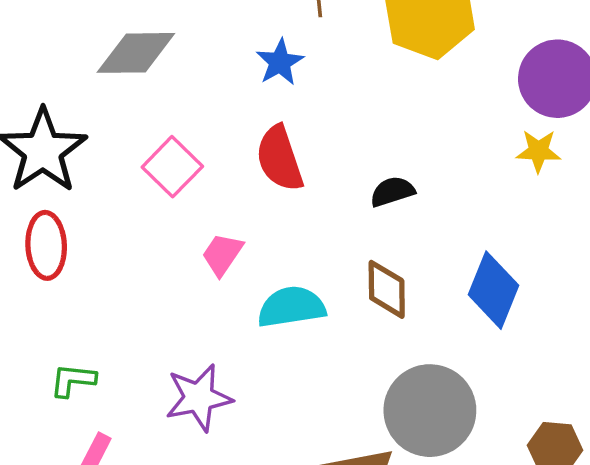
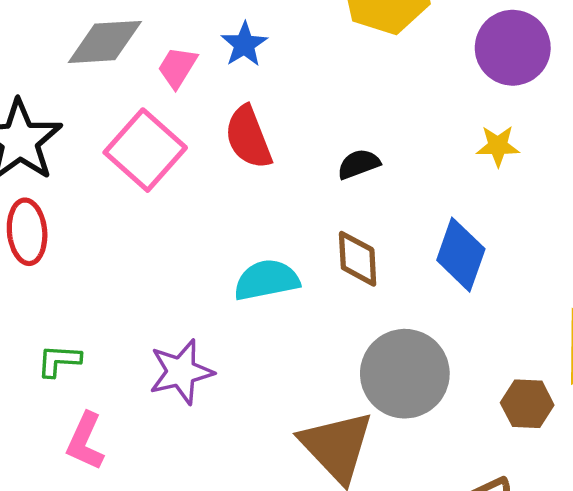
yellow star: (538, 151) -> (498, 146), moved
pink square: (172, 167) -> (145, 150), size x1.4
pink trapezoid: (222, 254) -> (177, 67), moved

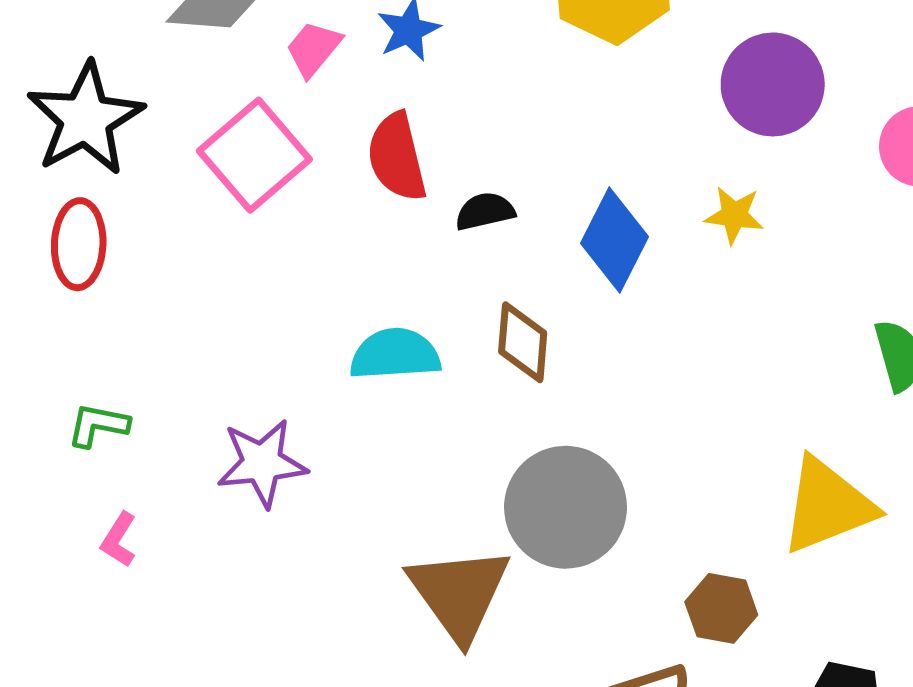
black semicircle: (359, 164) -> (485, 211), moved
blue diamond: (461, 255) -> (614, 240), moved
brown hexagon: (527, 404) -> (721, 608), moved
pink L-shape: (85, 441) -> (119, 540), size x0.7

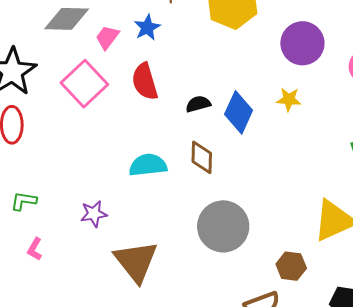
black semicircle: (485, 211) -> (198, 104), moved
purple star: (262, 463) -> (94, 214), size x0.7
brown triangle: (459, 593) -> (136, 261), moved

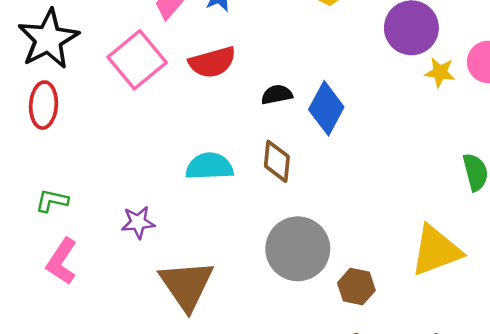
red semicircle: (145, 82) -> (212, 62), turned -93
yellow star: (289, 99) -> (440, 72), moved
pink L-shape: (35, 249) -> (62, 261), size x1.6
brown hexagon: (291, 266) -> (356, 287), moved

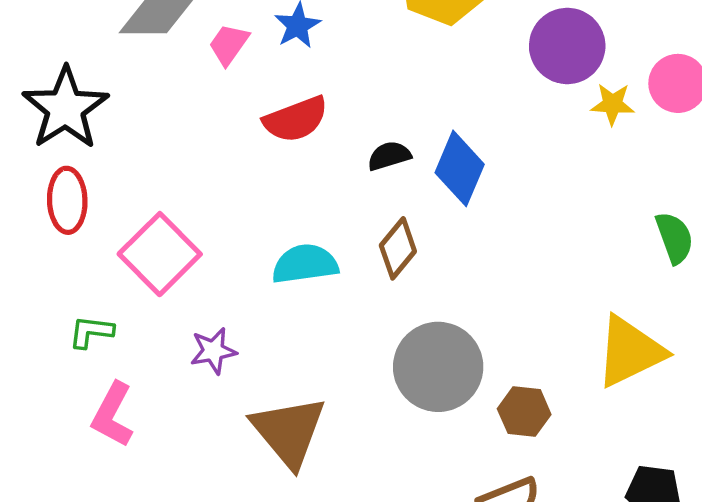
pink square: (137, 60) -> (160, 254), moved
brown diamond: (277, 161) -> (398, 248), turned 39

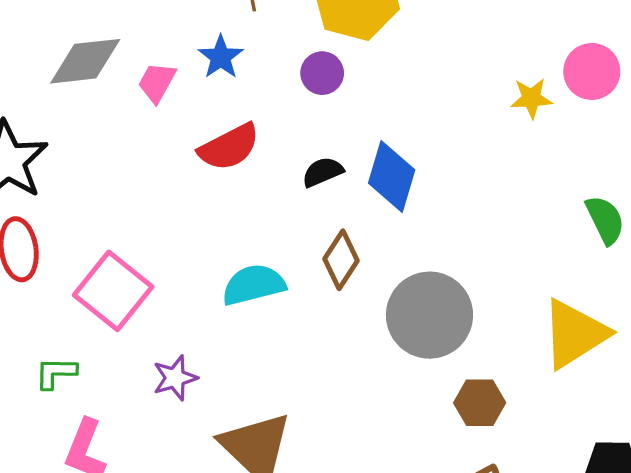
purple circle: (567, 46) -> (322, 73), moved, size x0.6
gray circle: (438, 367) -> (429, 315), moved

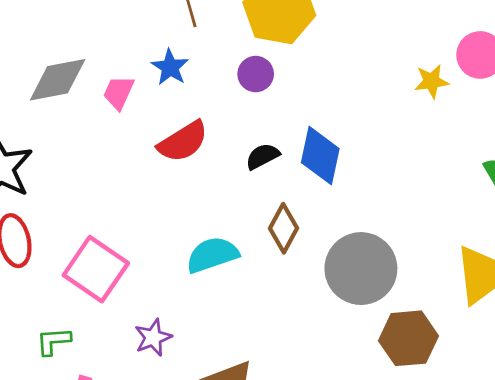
brown hexagon: (480, 403) -> (408, 338), size x1.4

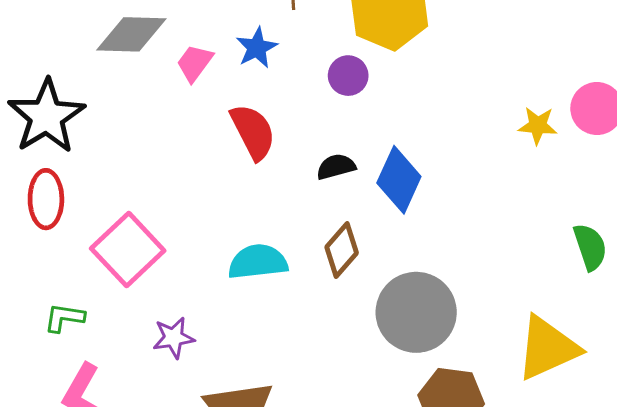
red semicircle: (183, 142) -> (253, 132), turned -98

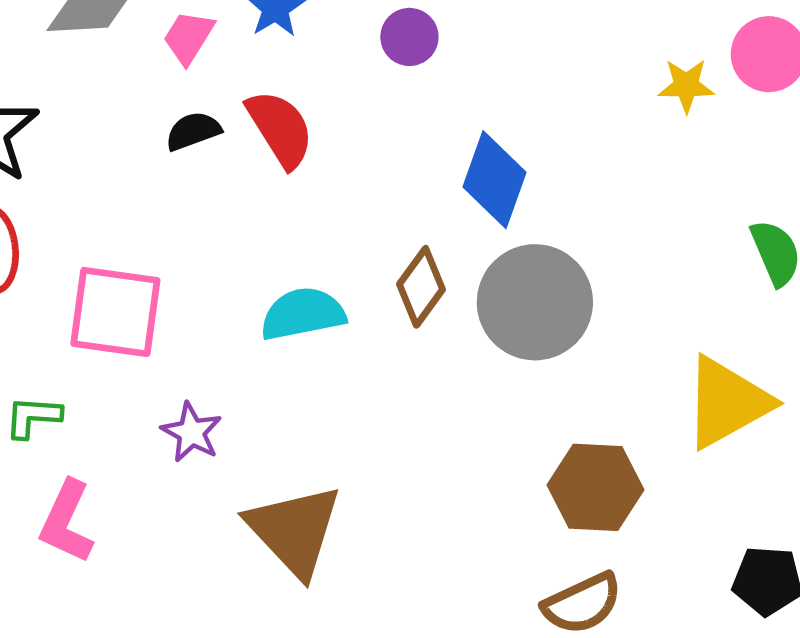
black semicircle: (336, 167) -> (193, 131), moved
pink square: (128, 250) -> (115, 312), turned -34
gray circle: (416, 312) -> (535, 302), moved
purple star: (174, 338) -> (191, 432), turned -30

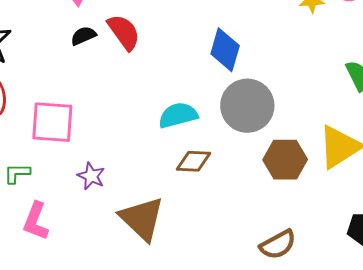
brown diamond: (421, 287) -> (193, 161), moved, turned 60
cyan semicircle: (303, 314) -> (178, 115), moved
brown hexagon: (595, 487) -> (285, 160), moved

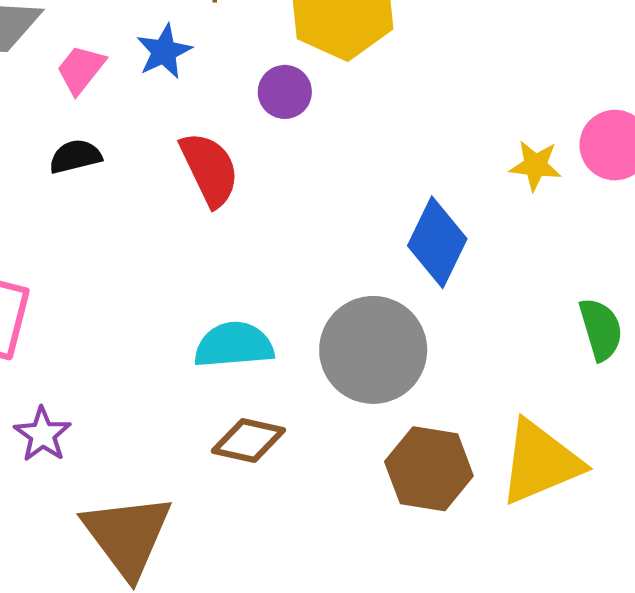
red semicircle: (124, 32) -> (210, 169), moved
blue diamond: (225, 50) -> (437, 242), moved

